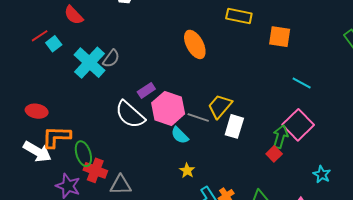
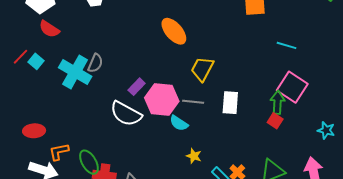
yellow trapezoid: (220, 106) -> (202, 69), moved
orange L-shape: (56, 137) -> (59, 152), size x0.7

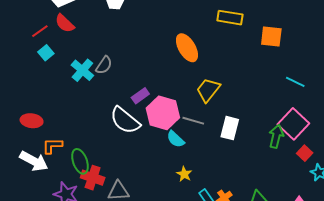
red line: (21, 57) -> (40, 31), moved
cyan cross: (75, 72) -> (82, 70), size x0.7
red square: (275, 121) -> (305, 153), moved

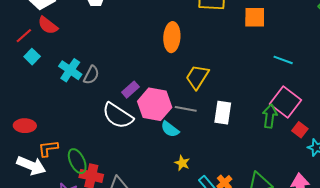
orange ellipse: (187, 48) -> (172, 37), turned 40
gray semicircle: (104, 65) -> (91, 75), moved

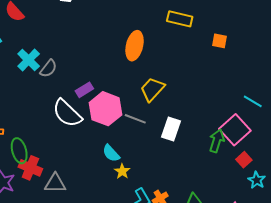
orange square: (255, 17) -> (220, 41), size x0.7
cyan line: (283, 60) -> (253, 101), moved
cyan semicircle: (170, 129) -> (111, 153), moved

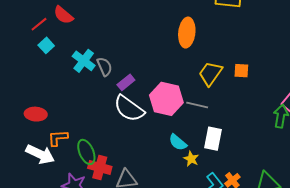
orange square: (220, 41) -> (241, 71), moved
gray semicircle: (48, 68) -> (104, 67), turned -54
purple rectangle: (84, 90) -> (126, 82), moved
white rectangle: (171, 129) -> (213, 139), moved

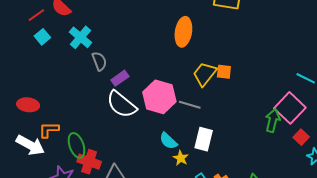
cyan cross: (84, 61) -> (81, 37), moved
orange square: (241, 71) -> (224, 72), moved

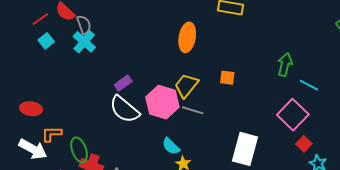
gray semicircle: (99, 61) -> (84, 25), moved
yellow trapezoid: (205, 74) -> (186, 86), moved
green arrow: (273, 120) -> (285, 65), moved
white rectangle: (204, 139) -> (245, 149), moved, size x1.4

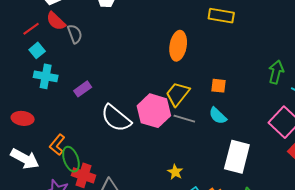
cyan cross: (84, 42) -> (46, 76), moved, turned -30
purple rectangle: (123, 83) -> (83, 89), moved
orange L-shape: (52, 134) -> (57, 145), moved, turned -50
cyan semicircle: (171, 146) -> (218, 116), moved

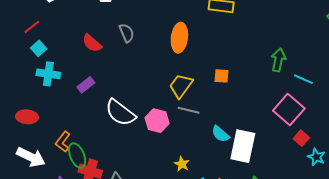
red semicircle: (56, 21) -> (92, 43), moved
gray semicircle: (75, 34) -> (127, 33), moved
pink hexagon: (154, 111) -> (157, 121), moved, size x0.7
cyan semicircle: (218, 116) -> (220, 134), moved

